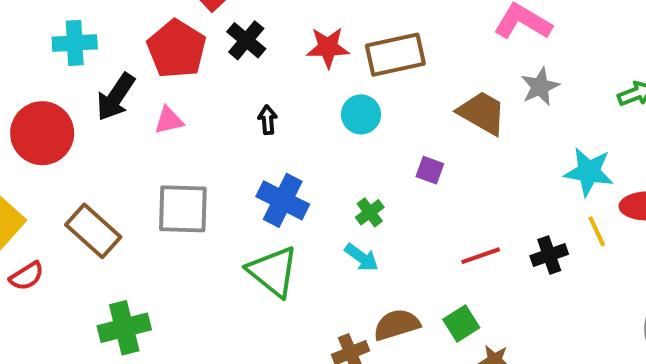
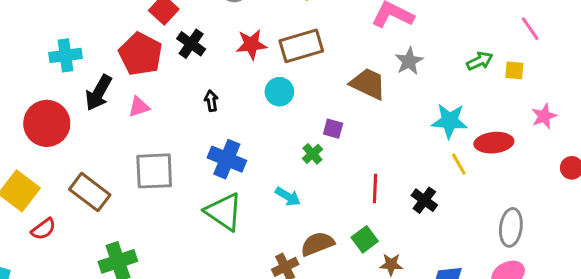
green cross: (370, 212) -> (312, 154), moved
black cross: (549, 255) -> (424, 200), moved, turned -30
red line: (481, 256) -> (375, 188), turned -64

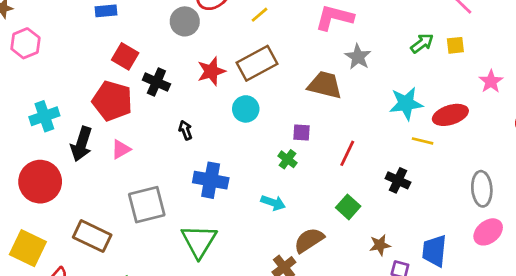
yellow line: (459, 164) -> (423, 141), turned -35
red line: (375, 188) -> (347, 153), moved, turned 35
green triangle: (224, 212) -> (199, 241), moved, turned 39
green square: (365, 239) -> (348, 207), moved

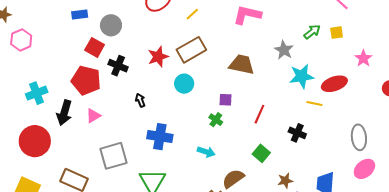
gray circle: (185, 21) -> (111, 25), moved
gray star: (358, 57) -> (284, 50), moved

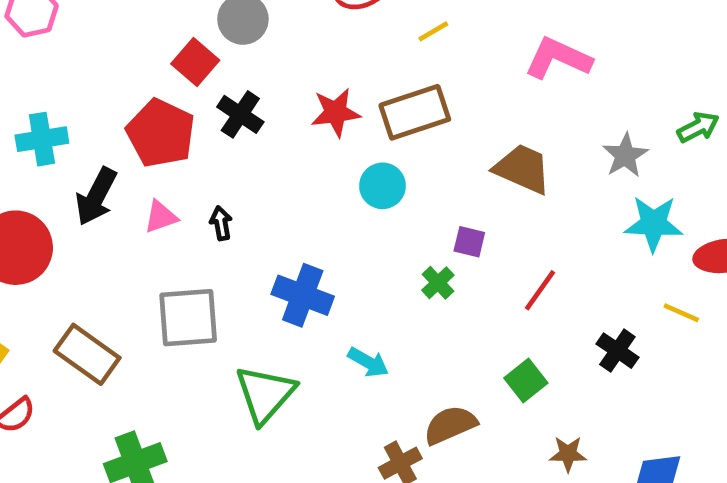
black arrow: (140, 100) -> (221, 223), moved
yellow line: (314, 103) -> (681, 313), moved
cyan arrow: (206, 152) -> (368, 362), moved

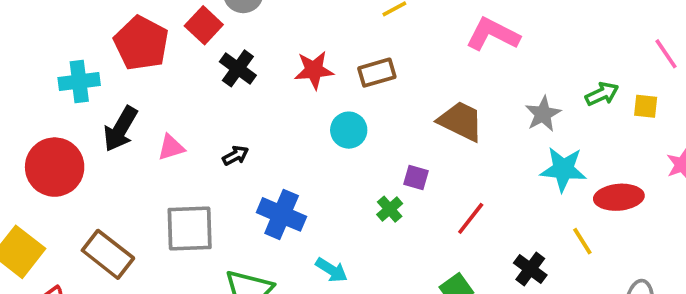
brown rectangle: (415, 112) -> (377, 73), size x0.7
red pentagon: (161, 133) -> (141, 43), moved
black arrow: (221, 223) -> (236, 156), moved, turned 70
yellow line: (681, 313) -> (582, 241), turned 32

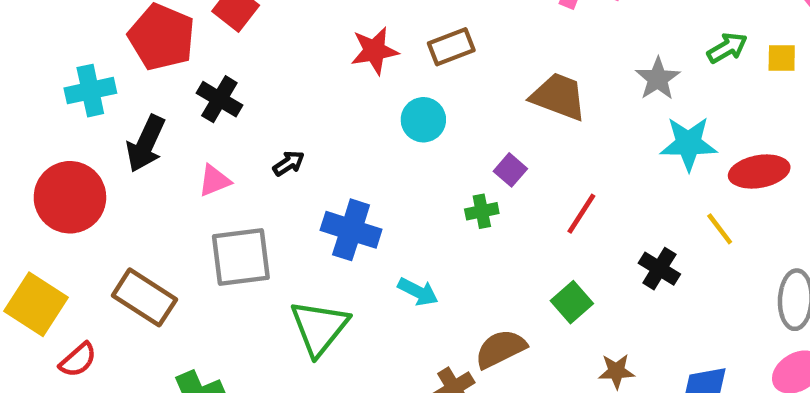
black cross: (238, 68) -> (219, 99), moved
pink triangle: (171, 147) -> (214, 181), moved
purple square: (416, 177) -> (510, 170), turned 30
green cross: (390, 209) -> (482, 211), turned 35

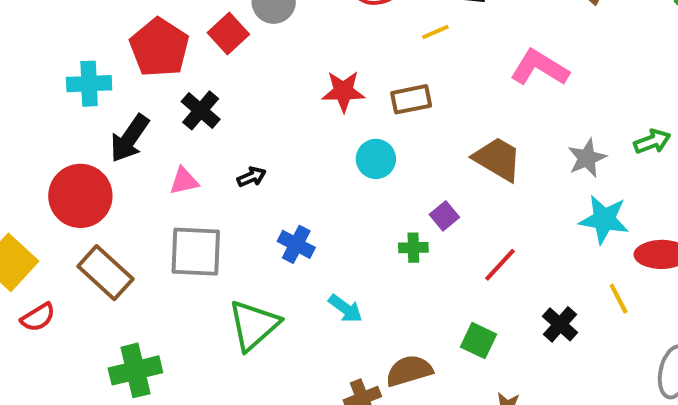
red circle: (70, 197) -> (80, 196), moved
blue cross: (351, 230) -> (296, 244), size x0.7
green square: (572, 302) -> (479, 341), turned -33

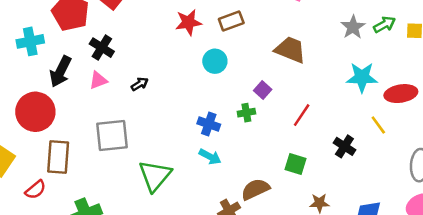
gray star: (587, 158) -> (353, 27), moved
pink triangle: (184, 181) -> (98, 80), moved
blue cross: (296, 244) -> (209, 124), moved
brown rectangle: (105, 273) -> (58, 157), turned 60
red semicircle: (38, 317) -> (36, 190), moved

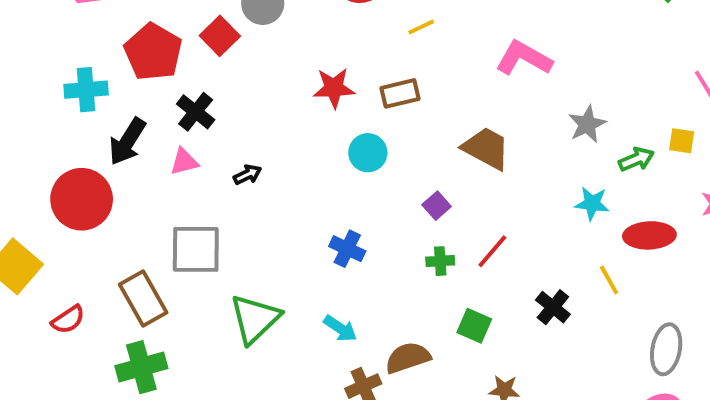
green arrow: (384, 24) -> (636, 159), moved
cyan star: (362, 77) -> (592, 203), size x0.7
green cross: (246, 113) -> (440, 261), moved
brown rectangle: (58, 157) -> (143, 298), moved, turned -40
cyan arrow: (210, 157) -> (340, 328), moved

